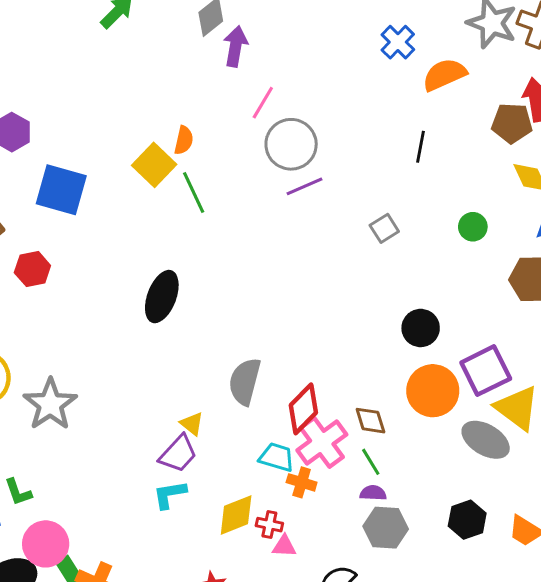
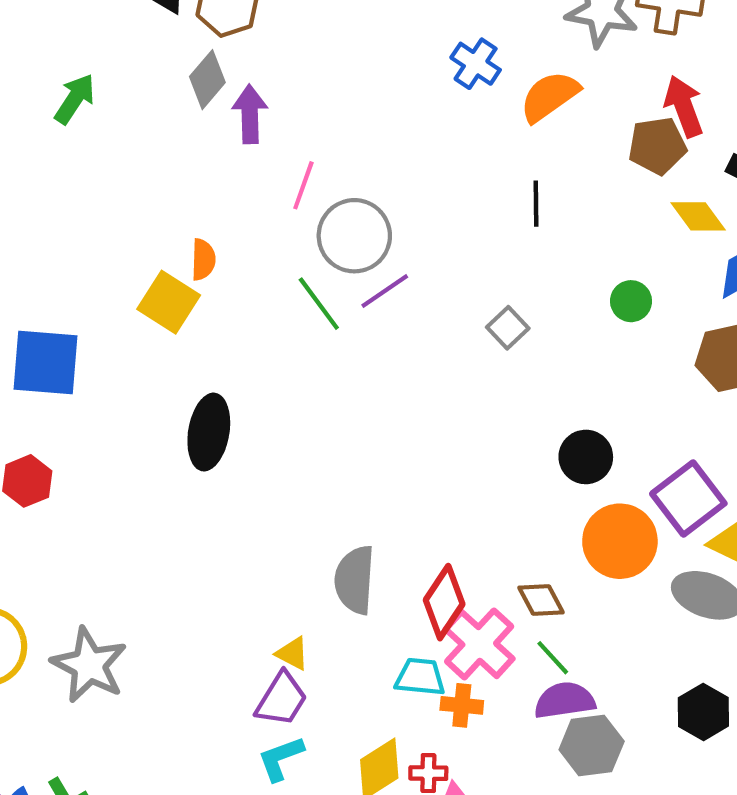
green line: (194, 192) -> (319, 304), moved
black ellipse: (162, 297) -> (209, 432), moved
purple semicircle: (373, 493) -> (565, 700), size x1.6

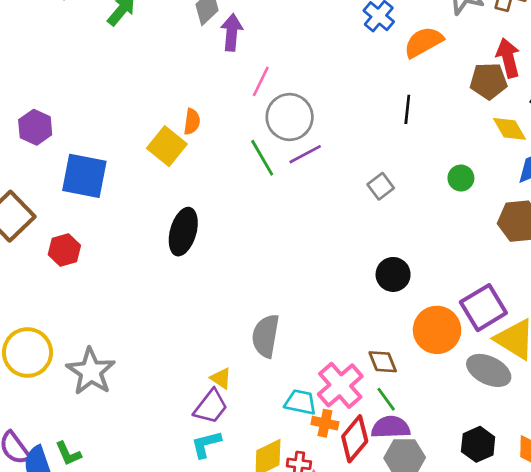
black circle: (586, 457) -> (393, 274), moved
red diamond: (444, 602) -> (355, 439), moved

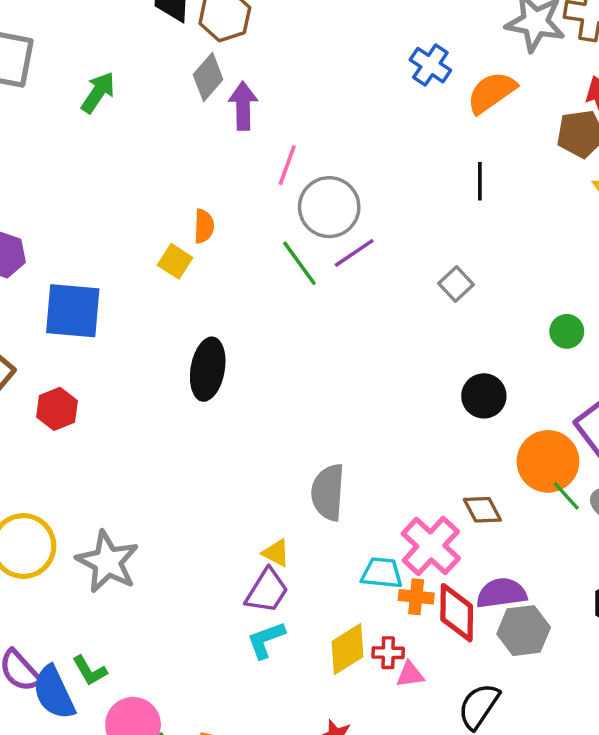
yellow square: (167, 146) -> (175, 261), size x0.7
green circle: (461, 178) -> (567, 331), moved
green line: (386, 399) -> (566, 496), moved
red diamond: (355, 439) -> (457, 613), turned -33

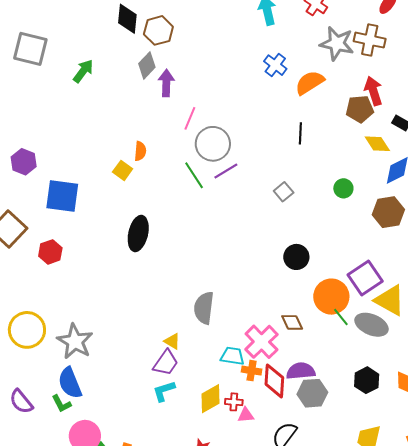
green circle: (567, 331) -> (343, 188), moved
blue semicircle: (54, 693) -> (70, 383), moved

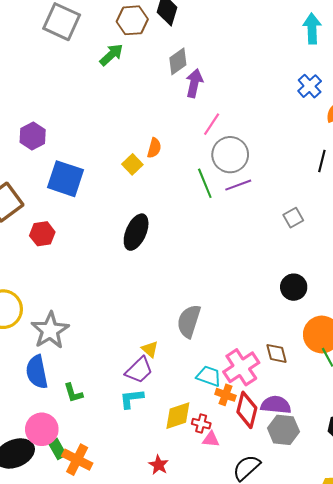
brown hexagon: (158, 30) -> (132, 20), moved
green L-shape: (61, 404) -> (73, 393), moved

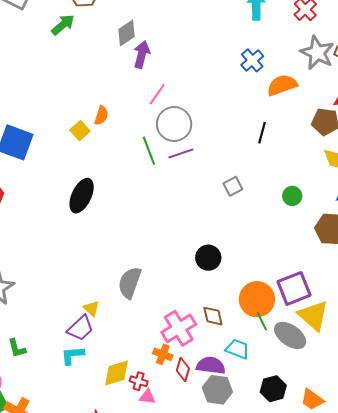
black circle: (294, 287) -> (208, 258), moved
cyan trapezoid: (209, 376) -> (237, 349), moved
red diamond: (247, 410) -> (183, 369), size x0.7

